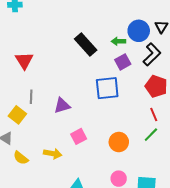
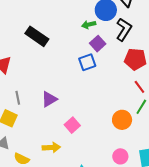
black rectangle: (86, 44) -> (37, 36), moved
blue square: (107, 88) -> (87, 62), moved, size x0.7
orange circle: (119, 142) -> (122, 120), moved

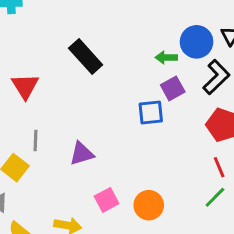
orange circle: (122, 120) -> (149, 205), moved

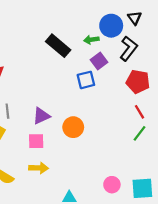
black rectangle: (86, 56) -> (58, 46), moved
pink square: (107, 200) -> (36, 141), moved, turned 35
orange circle: (149, 205) -> (73, 127), moved

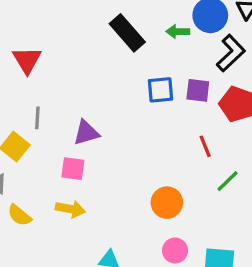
purple square: (99, 61) -> (198, 90), moved, turned 35
red line: (139, 112) -> (205, 146), moved
orange circle: (73, 127) -> (167, 203), moved

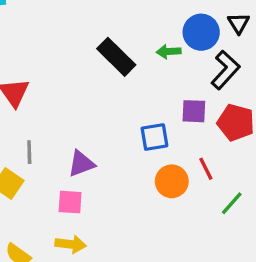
blue square: (160, 90) -> (154, 137), moved
orange circle: (167, 203) -> (172, 181), moved

